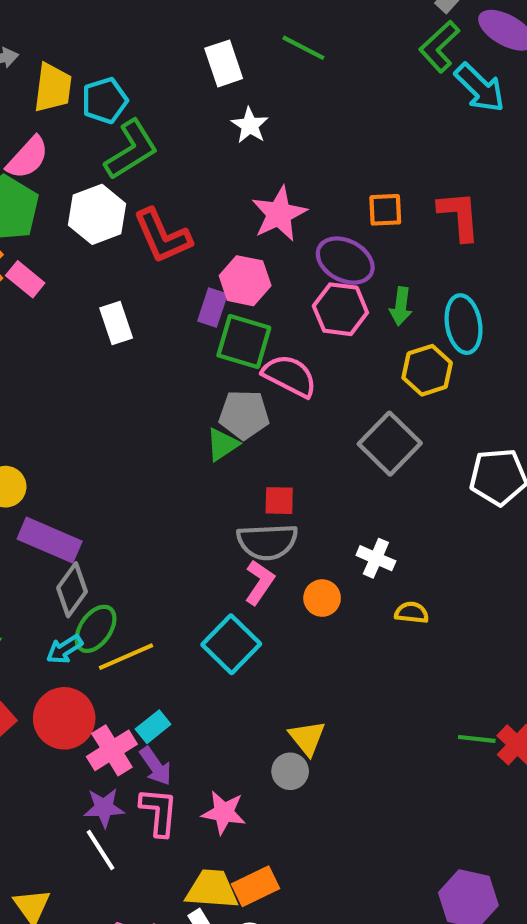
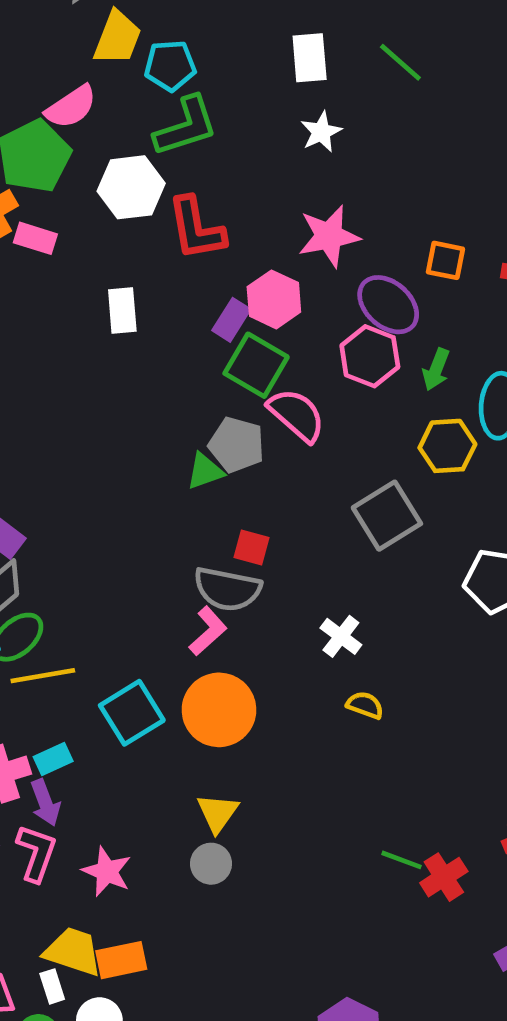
pink rectangle: (25, 279) -> (35, 238), turned -36
orange circle: (322, 598) -> (219, 710), moved, size x1.8
cyan square: (231, 644) -> (132, 713), moved
gray circle: (290, 771) -> (211, 864), moved

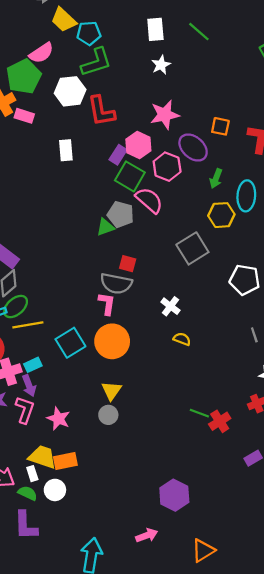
yellow trapezoid: (117, 38) -> (64, 20), turned 112
pink hexagon: (370, 356) -> (167, 167), moved
pink L-shape: (208, 631) -> (107, 304), turned -40

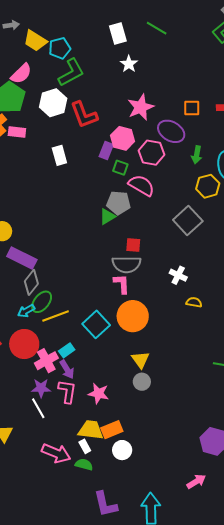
green square: (130, 176) -> (120, 168), size x0.6
white circle: (55, 490) -> (122, 450), moved
purple L-shape: (26, 525) -> (105, 504), moved

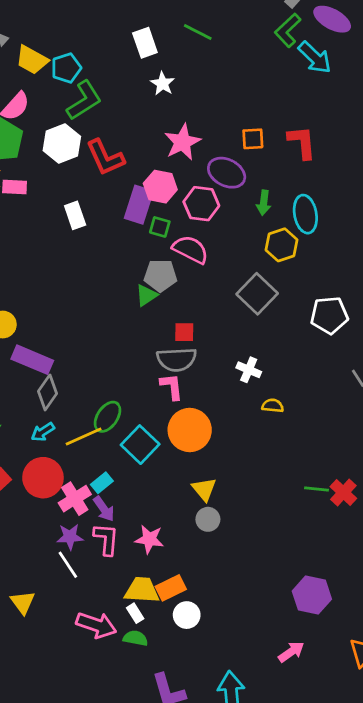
purple rectangle: (106, 150) -> (139, 205), size x1.5
green ellipse: (42, 302) -> (107, 417), moved

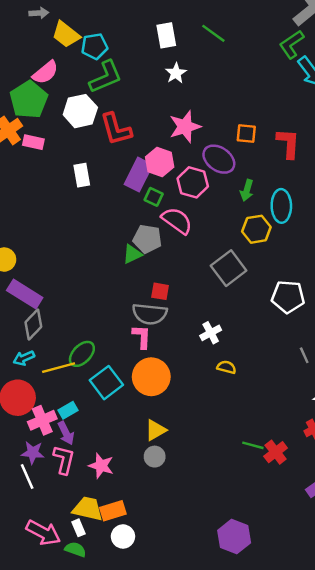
white cross: (249, 370) -> (211, 333), turned 30
yellow triangle: (204, 489) -> (156, 430), turned 30

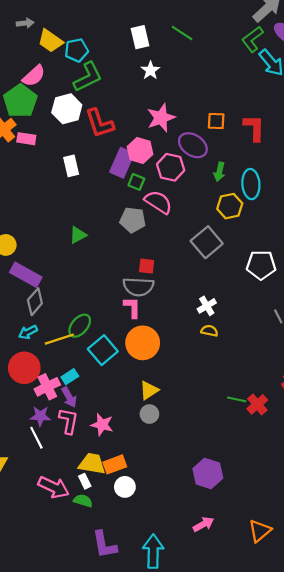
green triangle: (132, 254) -> (78, 235), moved
white cross: (211, 333) -> (207, 306), moved
purple hexagon: (234, 537) -> (208, 473), moved

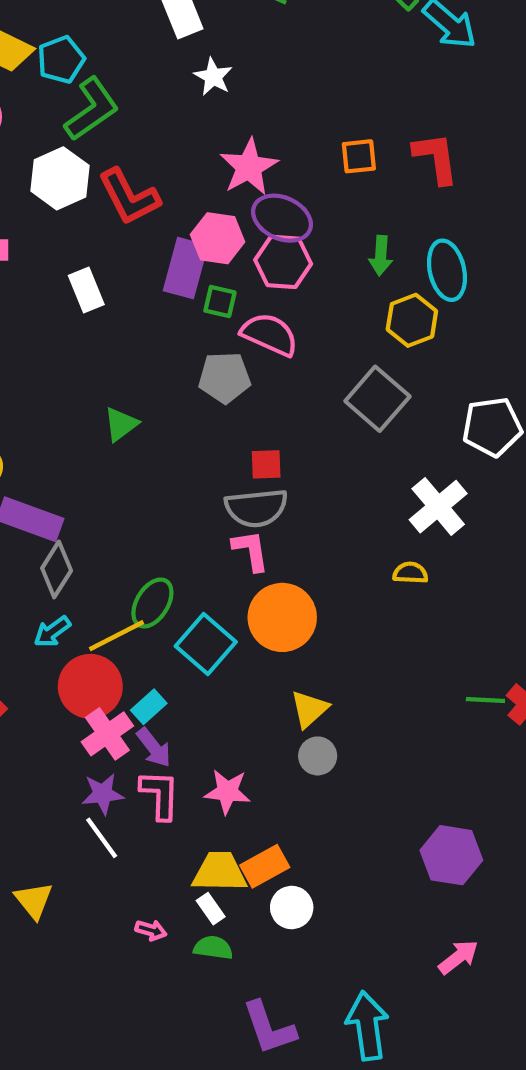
purple ellipse: (193, 145) -> (282, 218), moved
white cross: (207, 306) -> (438, 507), moved, size x1.5
red circle: (24, 368) -> (90, 686), moved
pink arrow: (54, 487) -> (151, 930), size x0.5

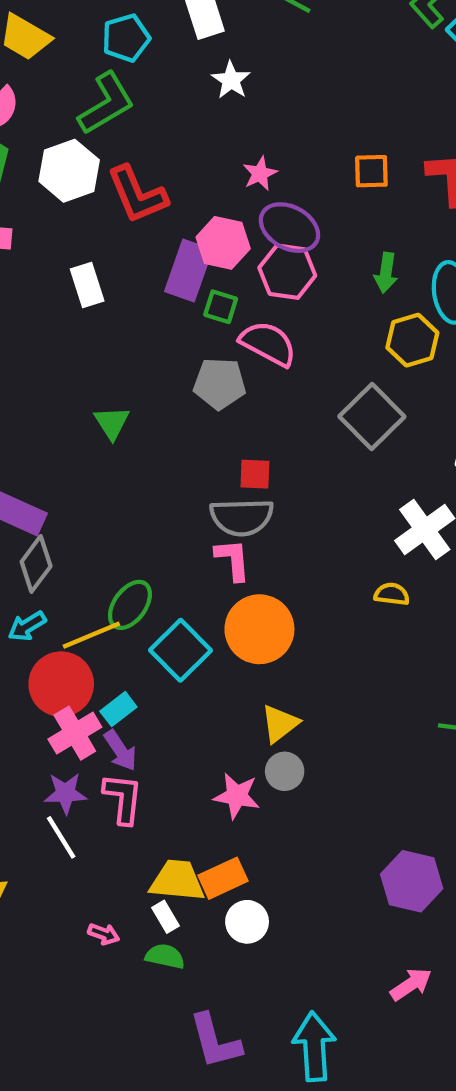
cyan pentagon: (61, 60) -> (126, 38), moved
pink star: (249, 167) -> (260, 174), size x0.6
green triangle: (121, 424) -> (112, 423), turned -30
pink star: (227, 792) -> (237, 796), moved

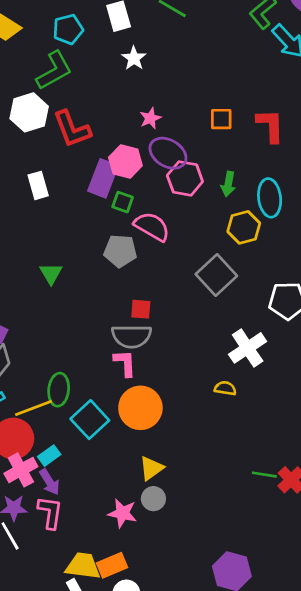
pink hexagon: (287, 272) -> (185, 178), moved
green ellipse: (130, 605) -> (59, 390), turned -32

